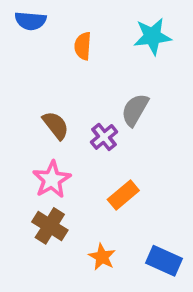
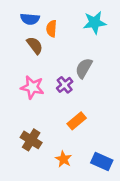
blue semicircle: (30, 21) -> (30, 19), moved
brown semicircle: (56, 125) -> (35, 45), moved
pink star: (52, 179) -> (32, 87), moved, turned -30

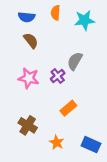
orange semicircle: (51, 29) -> (56, 13), moved

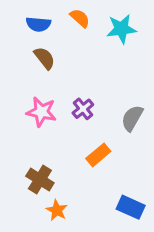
orange semicircle: (56, 13) -> (80, 18), turned 128
gray semicircle: (75, 61) -> (132, 118), moved
orange star: (57, 142) -> (57, 210), moved

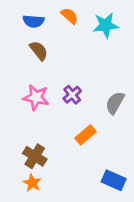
orange star: (57, 210) -> (32, 183), moved

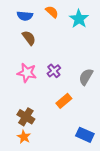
cyan star: (106, 25) -> (79, 19), turned -30

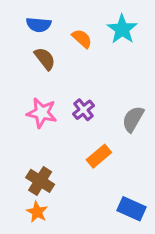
orange semicircle: (52, 12) -> (82, 39), moved

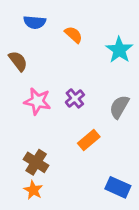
cyan star: (122, 29) -> (119, 50), moved
brown semicircle: (45, 59) -> (18, 61), moved

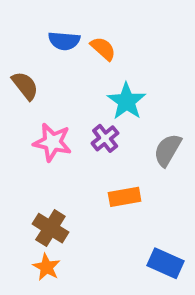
blue semicircle: (35, 22) -> (64, 41), moved
cyan star: (119, 50) -> (127, 101), moved
orange rectangle: (89, 140) -> (125, 197), turned 30

